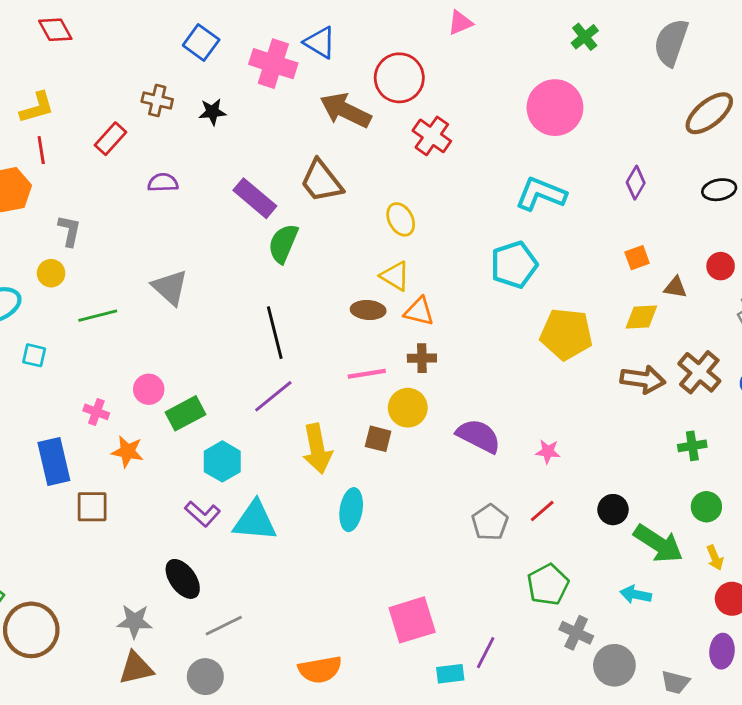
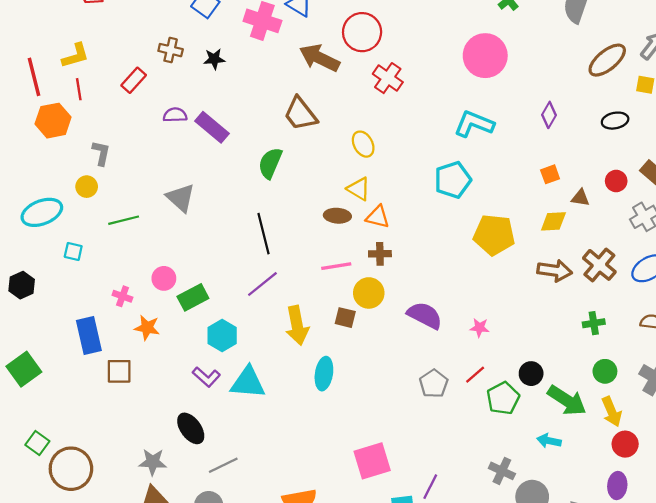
purple rectangle: (255, 198) -> (212, 127), moved
yellow arrow: (715, 558) -> (612, 412), size x1.5
green pentagon: (548, 585) -> (503, 398), moved

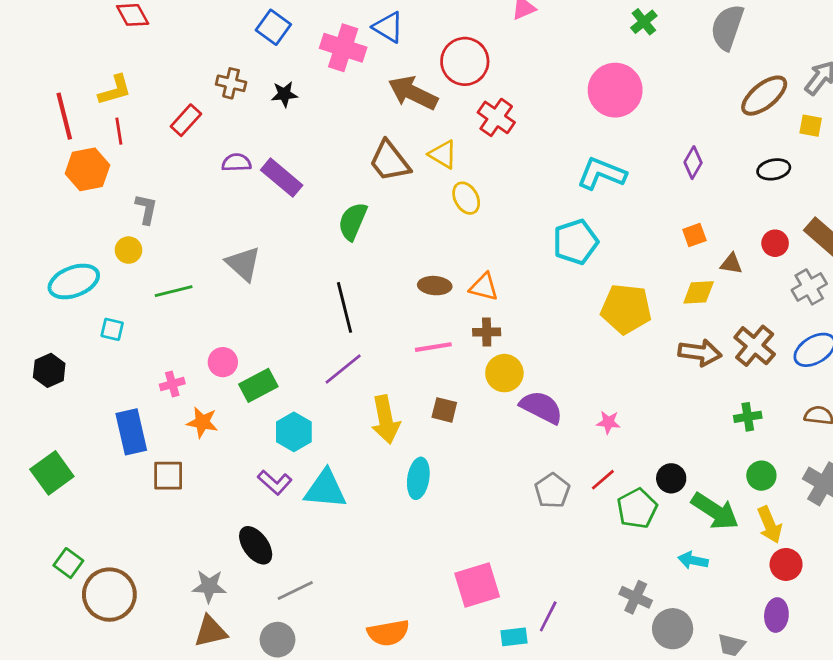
yellow triangle: (359, 189) -> (443, 154), moved
yellow circle: (369, 293) -> (504, 373), moved
pink cross: (122, 296) -> (172, 384), turned -36

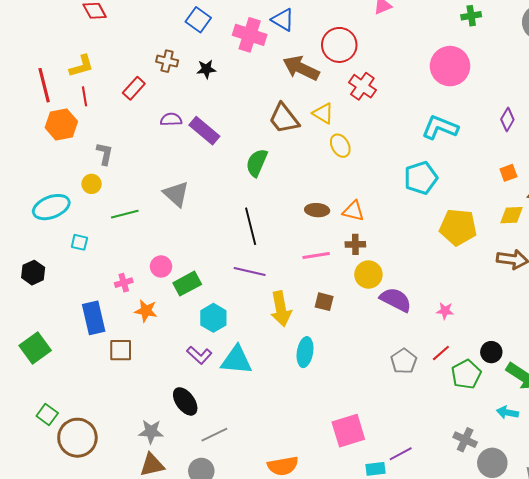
green cross: (644, 22) -> (471, 16), turned 30
purple line: (343, 369) -> (250, 272), turned 52
purple line: (548, 616) -> (401, 454), turned 35

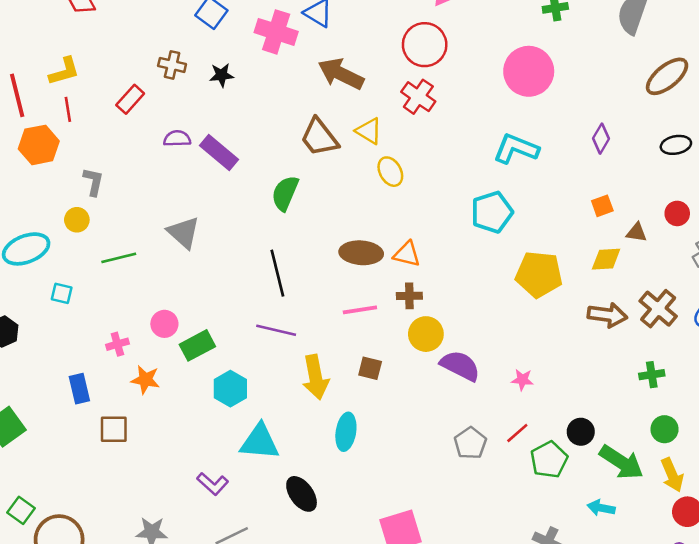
red circle: (339, 45) -> (425, 45), moved
brown ellipse: (317, 210) -> (361, 253), size x1.4
blue rectangle: (94, 318) -> (79, 389), size x0.7
purple L-shape: (199, 355) -> (213, 484), moved
black ellipse: (185, 401) -> (302, 494), moved

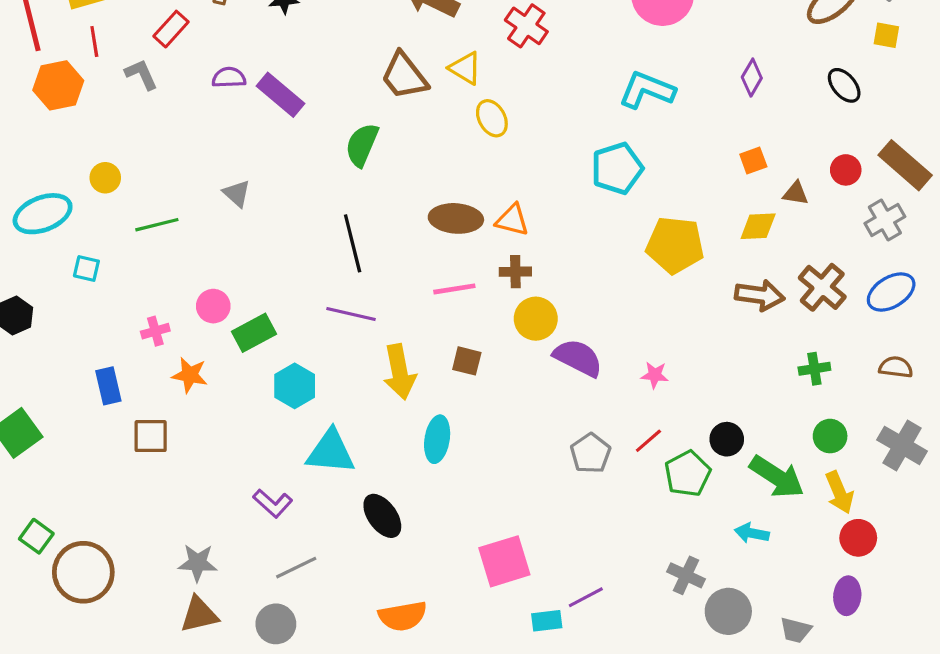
black ellipse: (676, 145) -> (844, 85), turned 60
gray L-shape: (93, 182) -> (141, 74), moved, turned -36
gray triangle: (183, 232) -> (237, 193), size x0.7

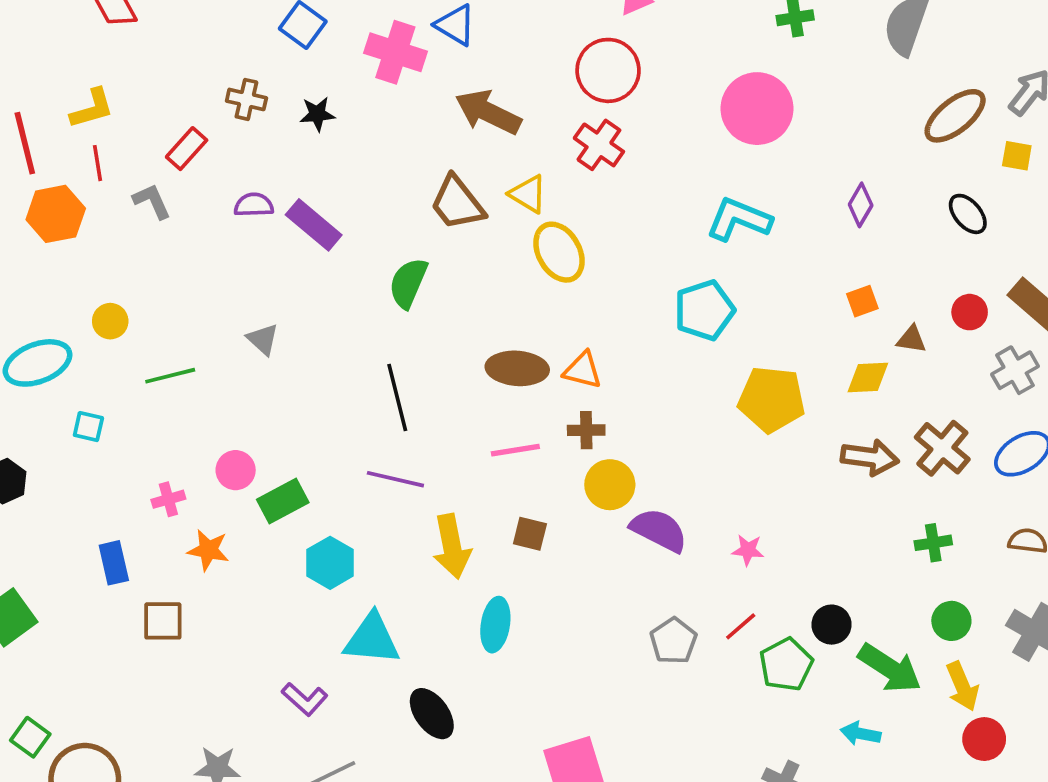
yellow ellipse: (492, 118) -> (559, 252), size x1.4

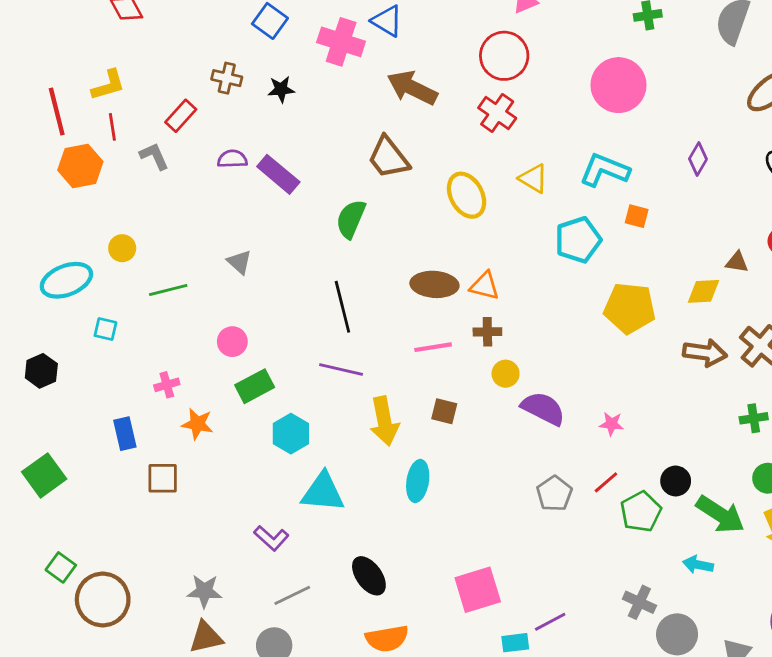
yellow triangle: (528, 194) -> (533, 178), moved
orange square: (862, 301) -> (637, 216), moved, turned 35
pink circle: (236, 470) -> (232, 342), moved
yellow circle: (610, 485) -> (506, 374), size x0.7
black ellipse: (432, 714) -> (369, 576), moved

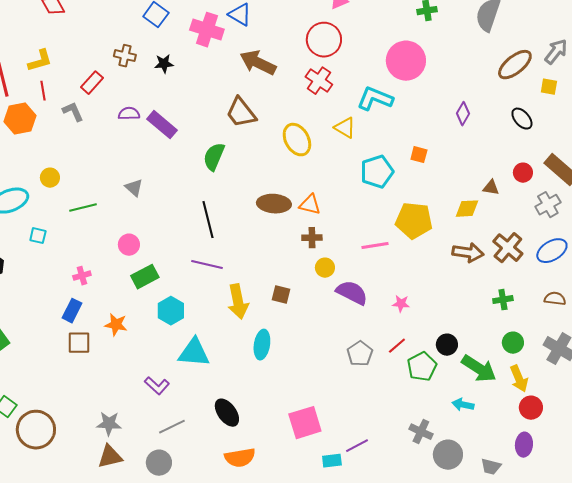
cyan L-shape: (605, 170) -> (375, 99), moved
pink line: (433, 347) -> (375, 246), moved
orange star: (197, 424) -> (116, 325), moved
blue rectangle: (125, 434) -> (72, 311), moved, turned 40

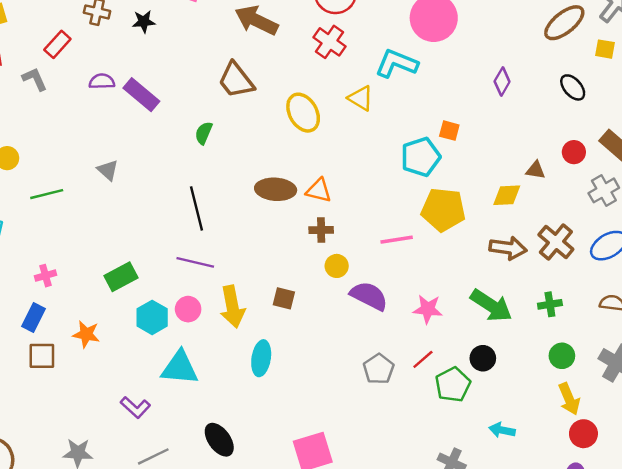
green semicircle: (214, 157) -> (204, 133), size x0.7
cyan pentagon: (377, 172) -> (421, 157), moved
pink circle: (129, 245) -> (188, 309), moved
pink star: (401, 304) -> (428, 309), size x1.4
green arrow: (479, 369) -> (491, 305), moved

